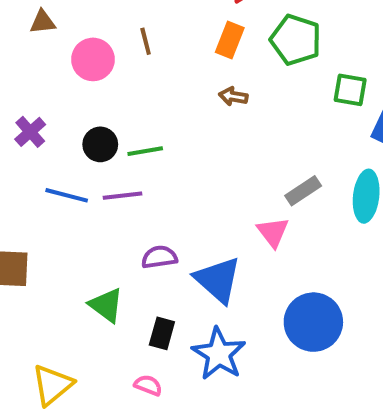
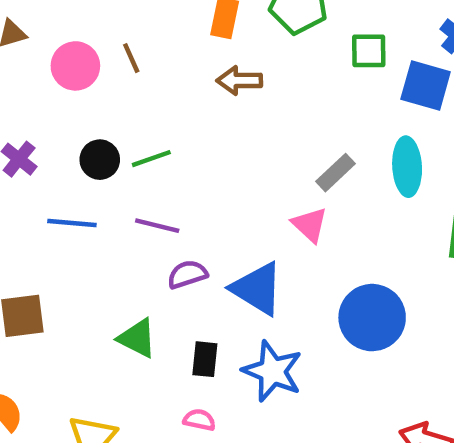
brown line: (146, 41) -> (131, 58), moved
brown arrow: (233, 96) -> (239, 80), size x1.4
purple line: (123, 196) -> (157, 226), moved, turned 30

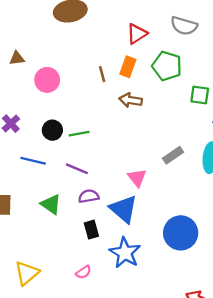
brown line: (131, 58) -> (102, 74), moved
pink triangle: (310, 225) -> (137, 178), moved
green triangle: (137, 338) -> (51, 204), moved
black rectangle: (205, 359) -> (91, 230), moved, turned -30
pink semicircle: (199, 420) -> (83, 272), turned 126

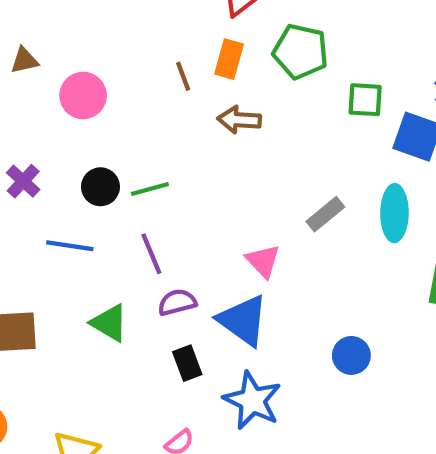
purple line: (77, 169) -> (151, 254), turned 50
blue circle: (181, 233) -> (351, 355), size x0.6

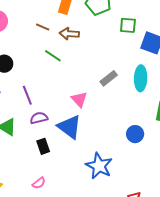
brown line: (183, 76) -> (43, 27), moved, turned -48
green line: (150, 189) -> (53, 56), moved, turned 48
blue circle: (351, 355) -> (135, 134), moved
blue star: (252, 401) -> (99, 166), moved

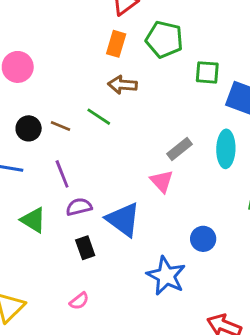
brown line: (43, 27) -> (61, 126), moved
pink triangle: (79, 99) -> (162, 181), moved
blue circle: (135, 134) -> (203, 239), moved

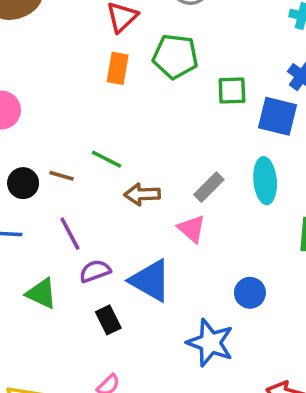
brown arrow: (122, 85) -> (142, 194), moved

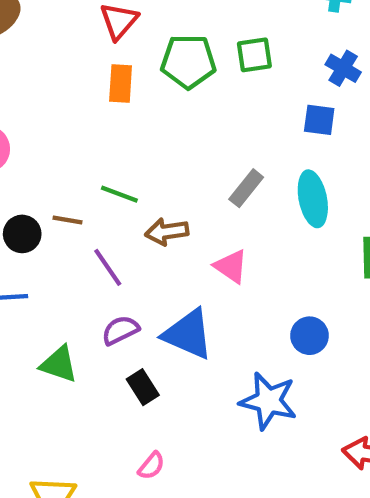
green square: (232, 91) -> (254, 55), moved
blue square: (278, 116) -> (319, 120), size x0.7
gray rectangle: (209, 187) -> (246, 188), moved
purple line: (70, 234) -> (108, 267), moved

